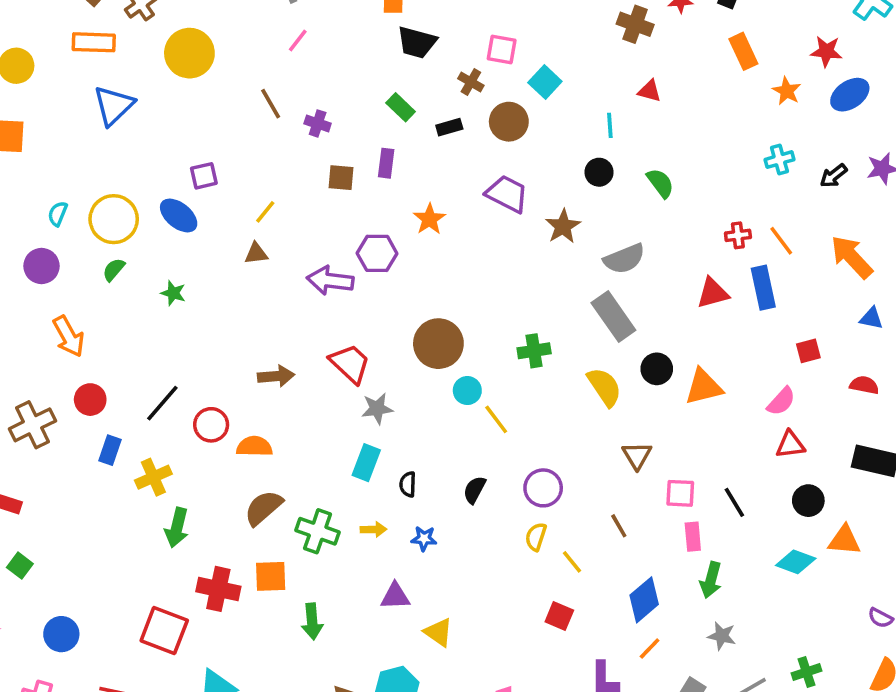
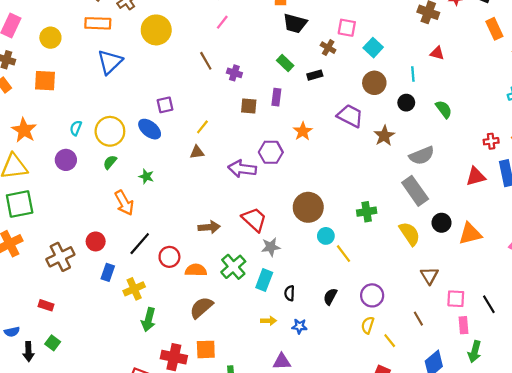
brown circle: (509, 122) -> (374, 83), moved
orange arrow: (69, 336) -> (124, 203), moved
green cross: (318, 531) -> (233, 267), moved, turned 30

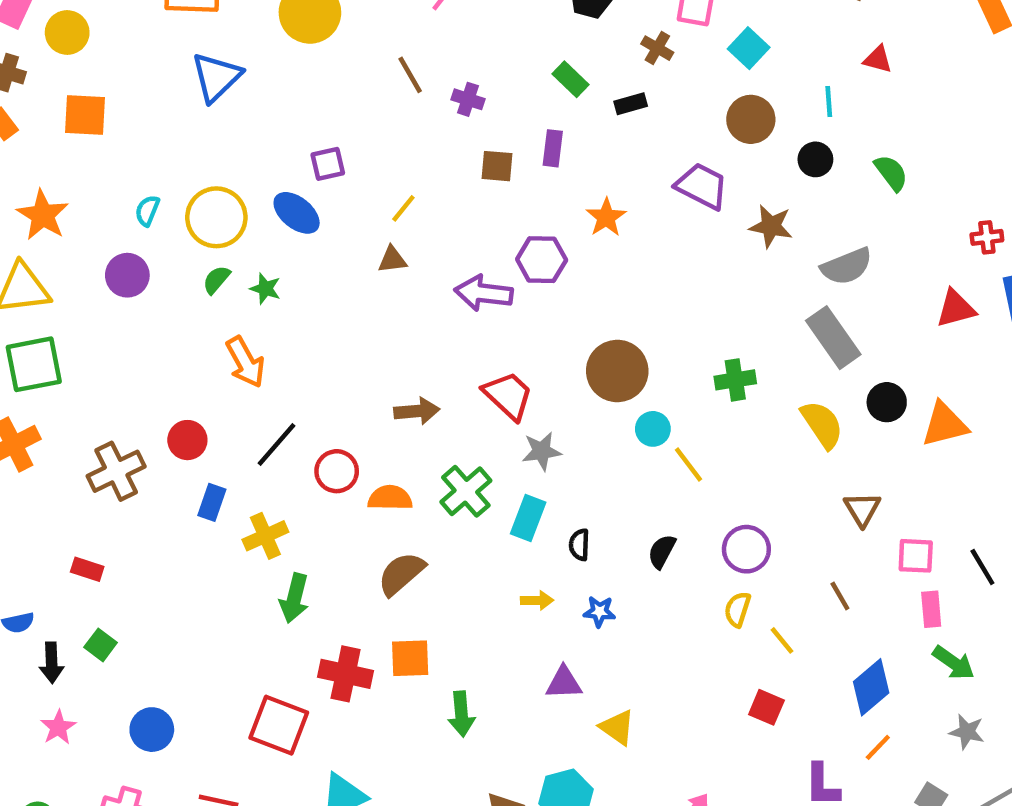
yellow circle: (50, 38) -> (67, 32), moved
brown star: (384, 136) -> (771, 226), turned -30
green star: (146, 176) -> (265, 289), moved
green arrow: (475, 352) -> (954, 663), turned -70

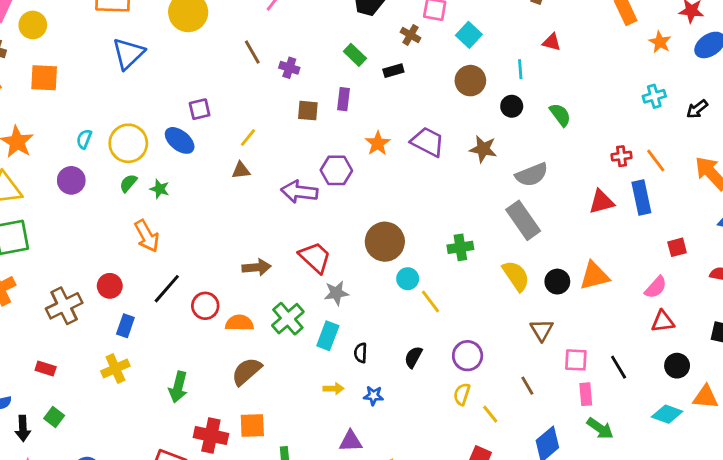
purple trapezoid: (702, 186) -> (428, 142), moved
black circle: (887, 402) -> (557, 282), moved
yellow cross: (265, 536) -> (115, 369), moved

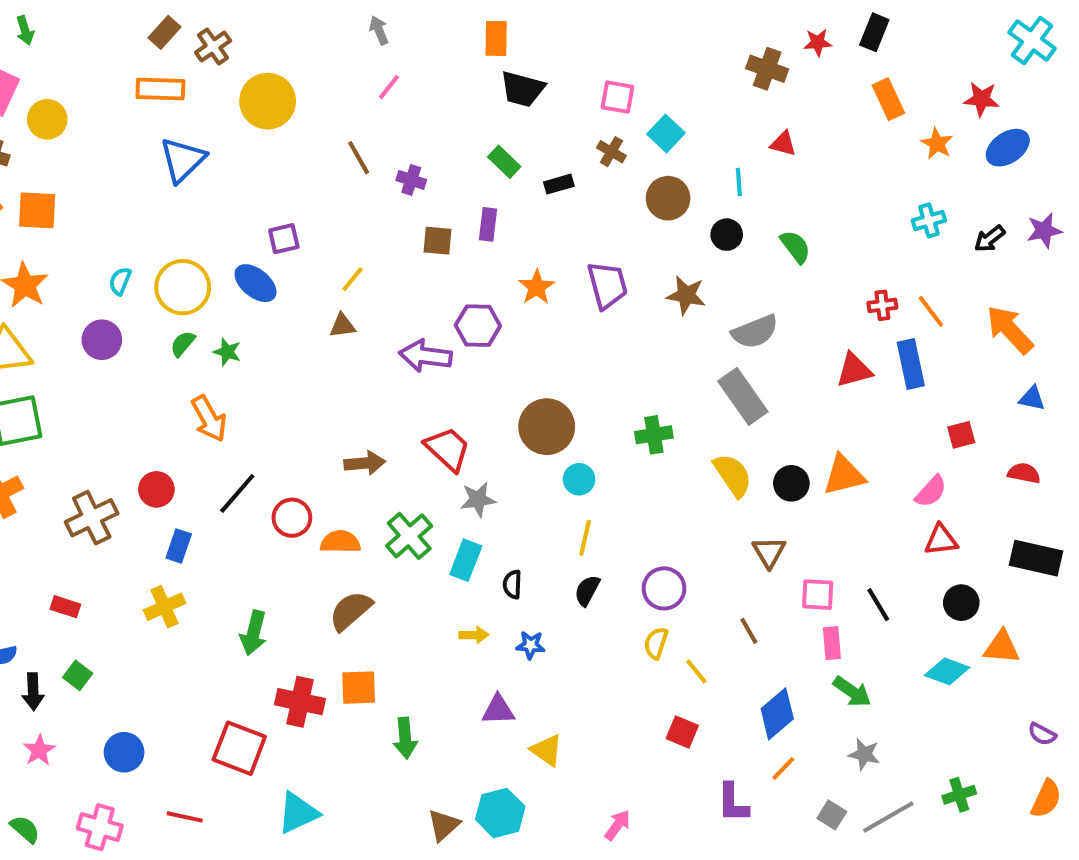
brown cross: (411, 35) -> (611, 152), moved
orange square: (44, 78) -> (37, 210), moved
purple trapezoid: (428, 142) -> (607, 285), turned 48
yellow line: (430, 302) -> (585, 538), moved, turned 50

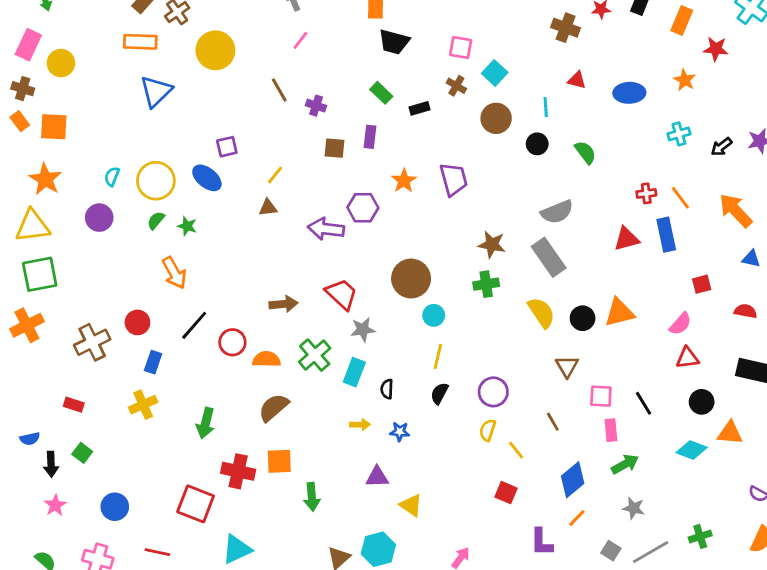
orange rectangle: (888, 99) -> (682, 21), moved, turned 48
blue ellipse: (1008, 148) -> (629, 93), moved, turned 32
brown star: (686, 295) -> (492, 244), moved
green arrow: (852, 692) -> (625, 464), turned -64

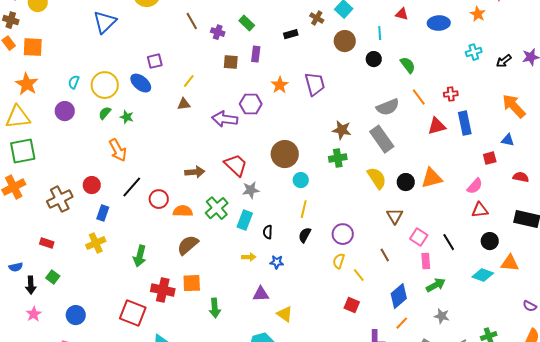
green rectangle: (381, 93) -> (247, 23), moved
orange line: (680, 198) -> (419, 97), moved
blue triangle: (751, 259) -> (508, 140), moved
pink square: (601, 396) -> (419, 237), turned 30

